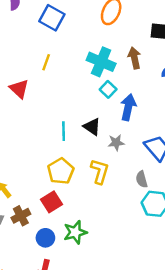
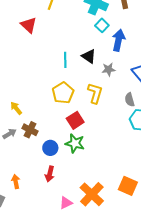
red square: (52, 202) -> (75, 120), moved
brown cross: (21, 216) -> (30, 130), turned -35
green star: (75, 232) -> (75, 143), turned 30

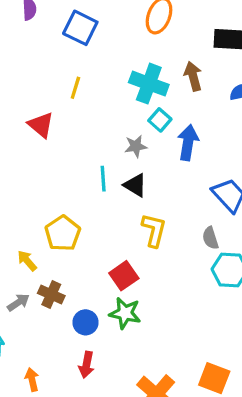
black triangle: (89, 56) -> (135, 185), moved
gray star: (109, 69) -> (136, 146), moved
yellow pentagon: (63, 93) -> (63, 233), moved

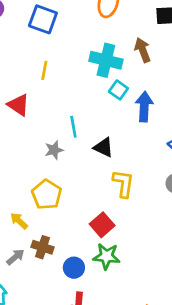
gray star: (136, 146) -> (54, 150), moved
cyan line: (103, 179) -> (73, 127), moved

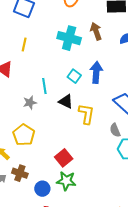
cyan square: (118, 90) -> (74, 76), moved
yellow L-shape: (123, 184) -> (86, 114), moved

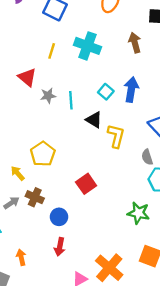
cyan cross: (69, 38) -> (87, 46), moved
gray star: (30, 103) -> (48, 96), moved
green star: (66, 181) -> (139, 213), moved

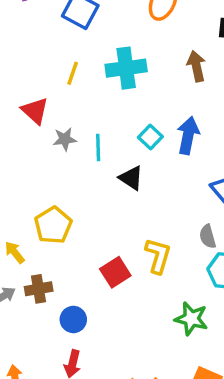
cyan cross: (87, 46) -> (126, 68), turned -30
yellow L-shape: (116, 136) -> (158, 256), moved
brown cross: (35, 197) -> (39, 289), turned -36

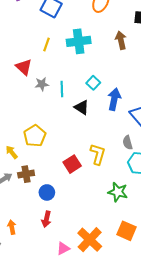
blue arrow: (188, 135) -> (114, 99), moved

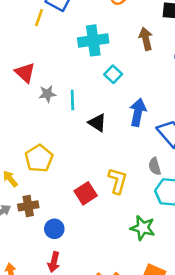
yellow line: (46, 45) -> (39, 18), moved
cyan square: (93, 83) -> (113, 74), moved

